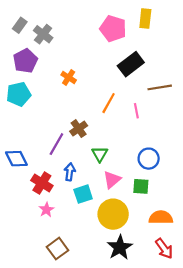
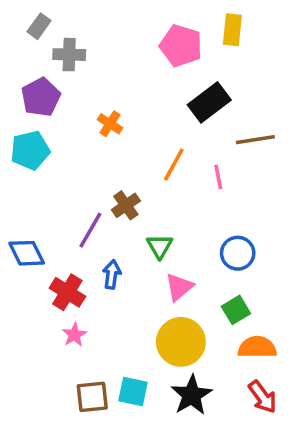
gray rectangle: (20, 25) -> (39, 26), moved
gray cross: (43, 34) -> (69, 55), turned -36
green square: (141, 186) -> (236, 310), moved, turned -35
cyan square: (83, 194) -> (133, 392), moved, turned 30
brown square: (58, 249) -> (92, 397), turned 30

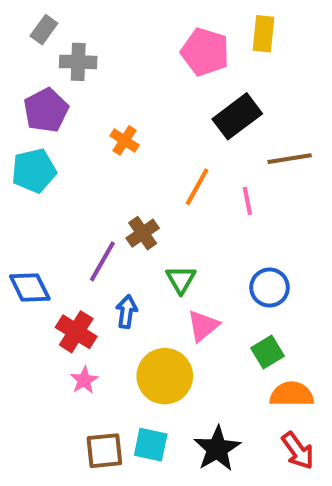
yellow circle: (181, 342) -> (165, 376), moved

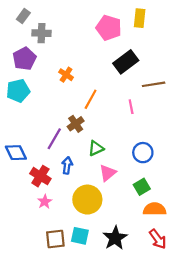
orange line: (197, 187) -> (91, 99), moved
green triangle: (181, 279) -> (96, 148), turned 35

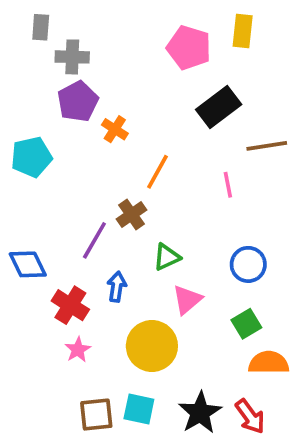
gray rectangle: (23, 16) -> (41, 27), turned -32
purple pentagon: (24, 59) -> (78, 101), moved
red arrow: (158, 239) -> (250, 416), moved

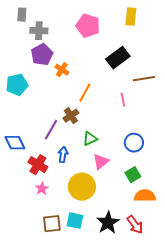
pink pentagon: (189, 48) -> (88, 26), moved

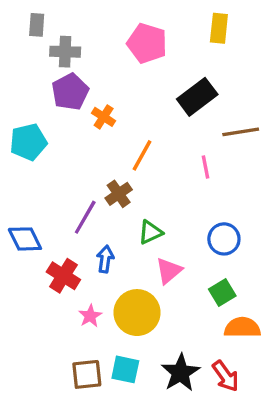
pink star: (42, 189) -> (90, 316), moved

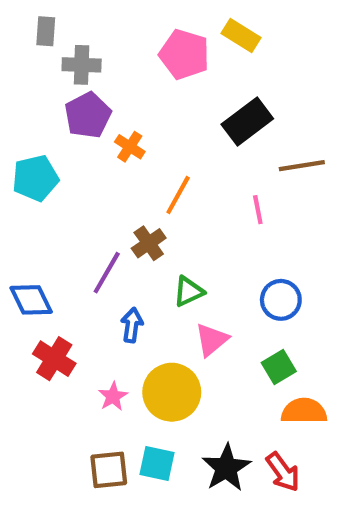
yellow rectangle: (219, 28) -> (241, 35), moved, turned -64
red cross: (63, 276) -> (54, 359), moved

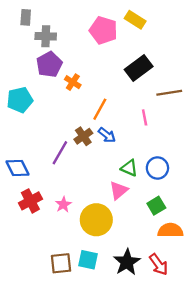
green triangle: (189, 291) -> (129, 168), moved, turned 48
blue arrow: (132, 325) -> (107, 135), moved, turned 120
red cross: (54, 359) -> (30, 201), turned 30
pink star: (113, 396) -> (63, 204), moved

